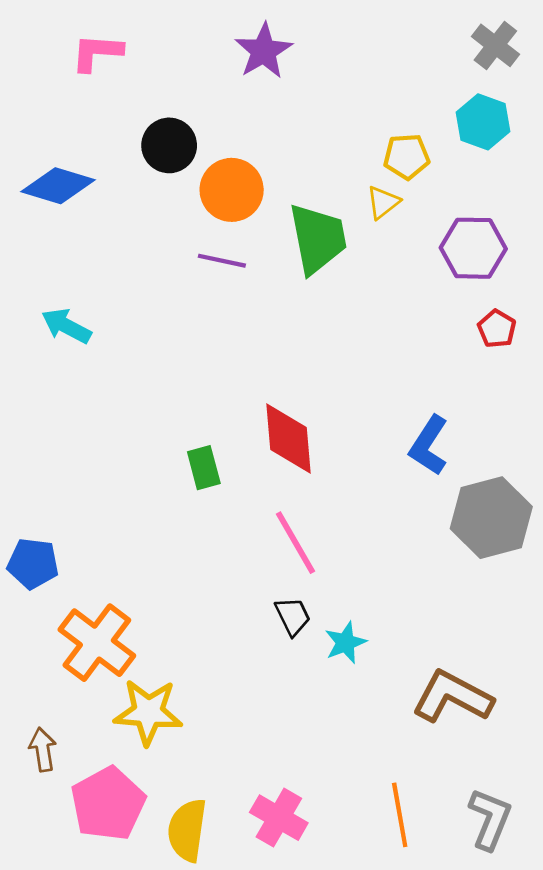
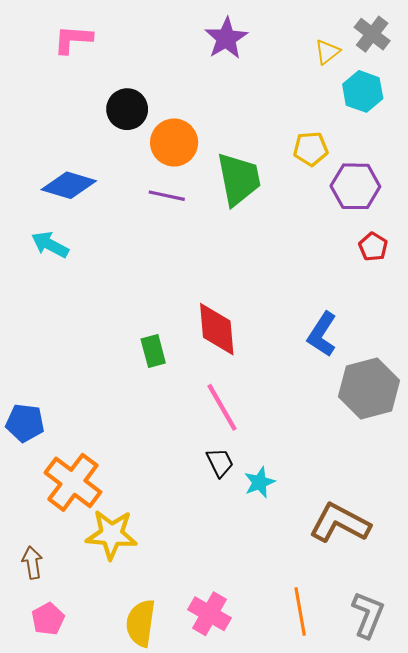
purple star: (264, 51) -> (226, 38), moved
yellow pentagon: (407, 157) -> (311, 149), moved
blue diamond: (58, 186) -> (69, 185), moved
yellow triangle: (383, 202) -> (327, 52), moved
pink pentagon: (108, 804) -> (48, 619), moved, size x0.6

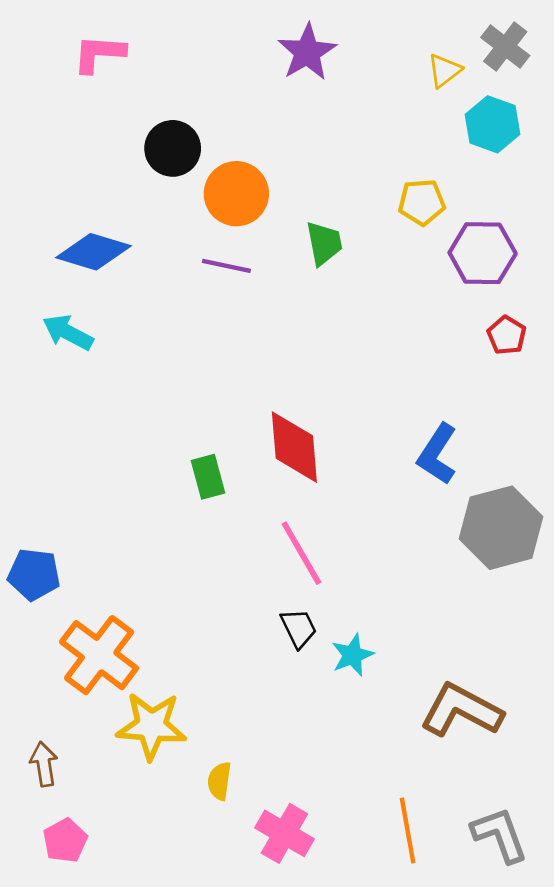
green trapezoid: (239, 179) -> (324, 243), size x0.6
gray L-shape: (368, 615) -> (500, 835), turned -42
yellow semicircle: (141, 623) -> (219, 781), moved, size x0.6

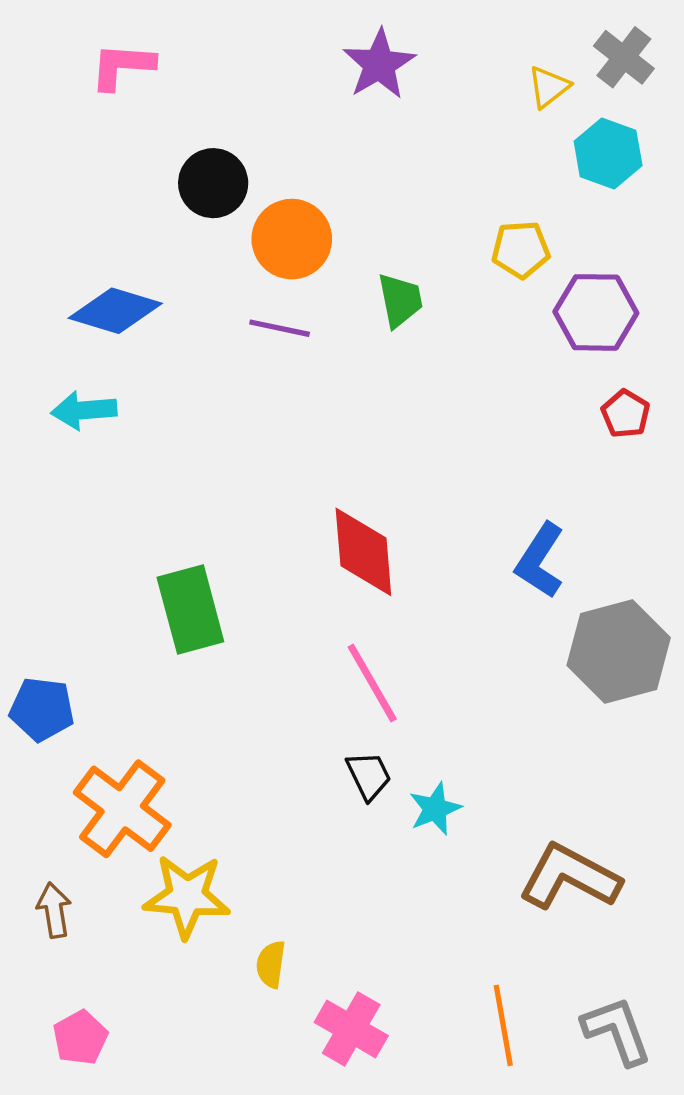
cyan arrow: (68, 332) -> (84, 410), turned -33
green rectangle: (208, 477) -> (190, 610), moved, size x1.6
brown arrow: (44, 764) -> (54, 910), moved

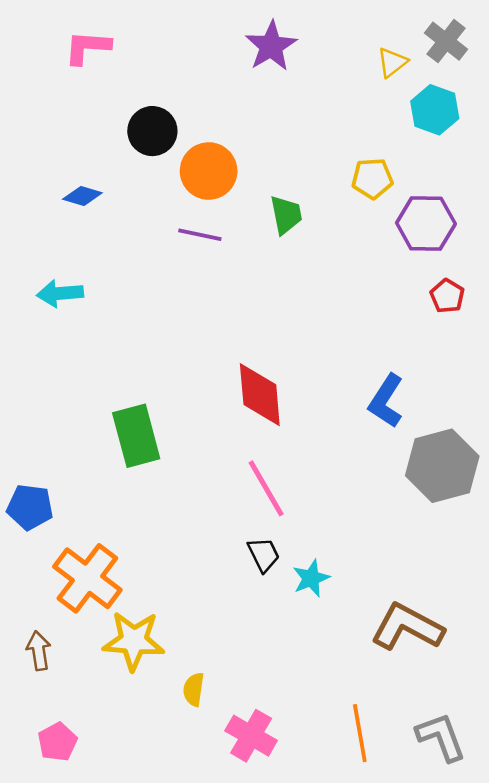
blue diamond: (115, 311) -> (82, 196), moved, size x0.6

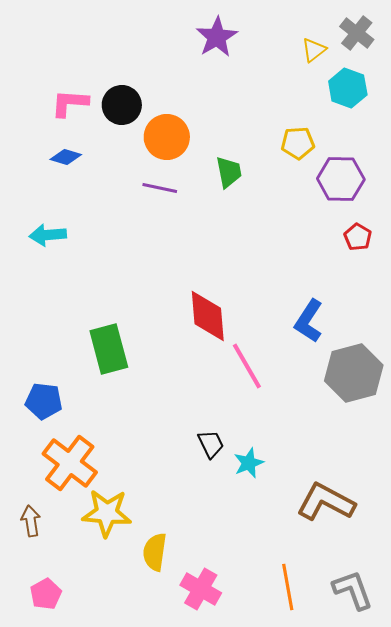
pink L-shape: (87, 47) -> (70, 103), moved
pink line: (266, 488) -> (247, 366), moved
blue pentagon: (30, 507) -> (44, 401), moved
yellow semicircle: (194, 689) -> (155, 552), size x1.4

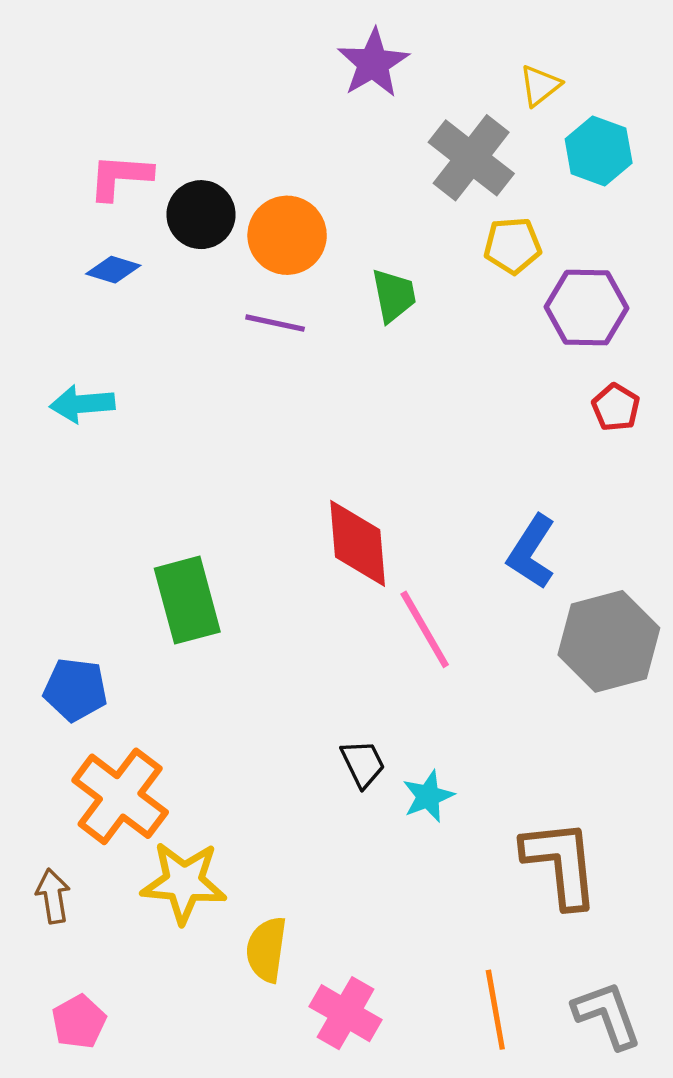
gray cross: (357, 33) -> (471, 158), moved, size x1.4
black circle: (122, 105) -> (201, 215), moved
brown L-shape: (326, 502) -> (561, 863), turned 56

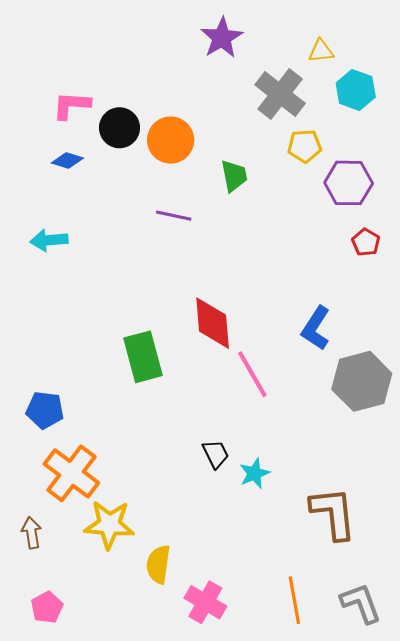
yellow triangle: (540, 86) -> (321, 51), turned 32
purple line: (275, 323) -> (174, 216), moved
green rectangle: (187, 600) -> (143, 357), moved

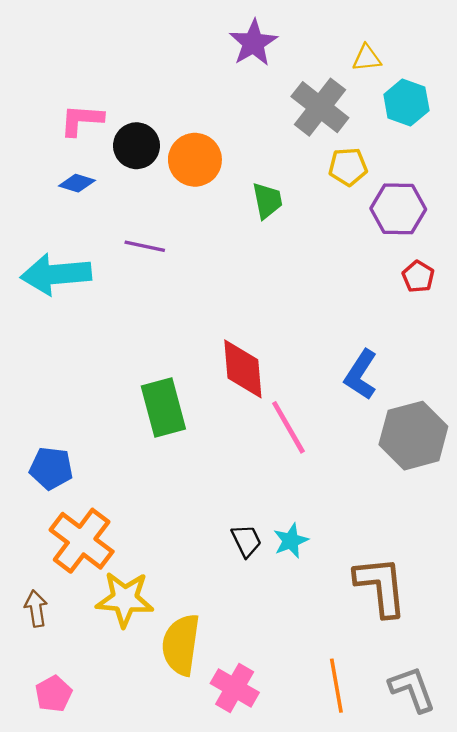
purple line: (174, 216) -> (145, 246), moved
cyan arrow: (49, 240) -> (56, 274), size x1.6
black trapezoid: (216, 454) -> (246, 541), moved
yellow semicircle: (158, 564) -> (181, 645), size x1.4

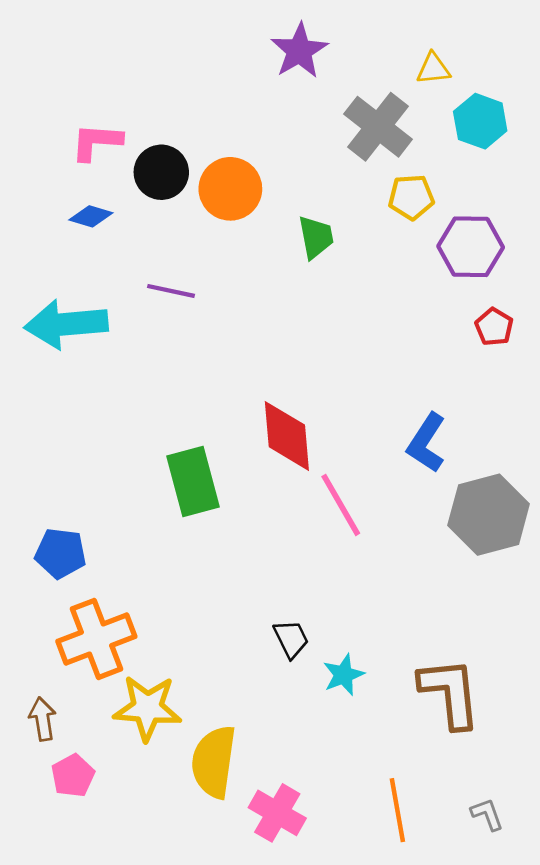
orange cross: (82, 541) -> (96, 639), turned 32
cyan star: (291, 541) -> (344, 675), moved
gray L-shape: (412, 689) -> (487, 814), size x0.6
pink pentagon: (54, 694) -> (73, 776), moved

